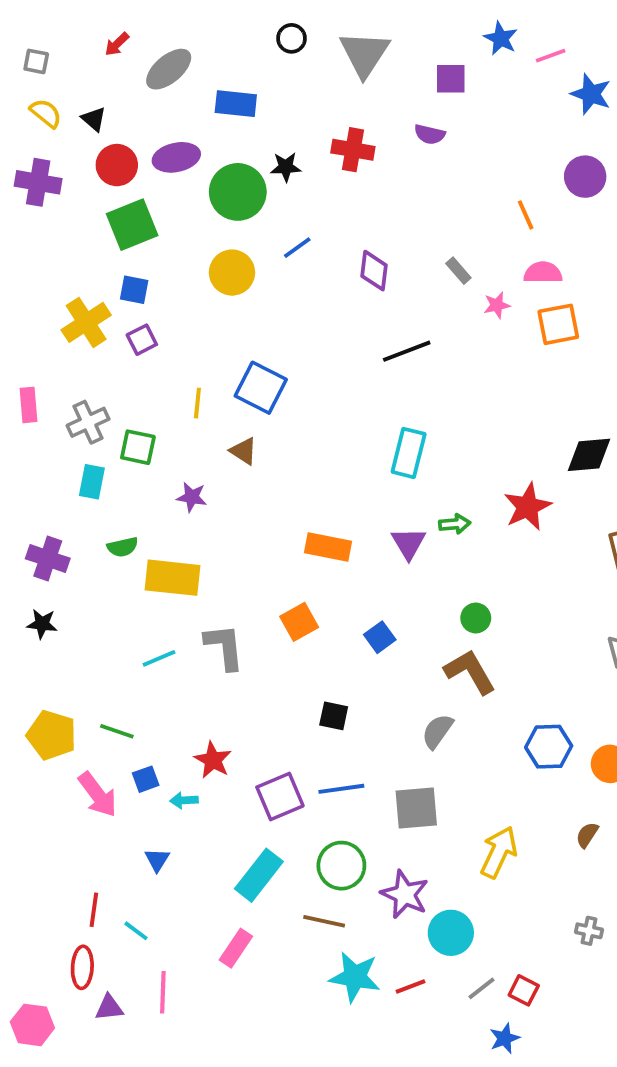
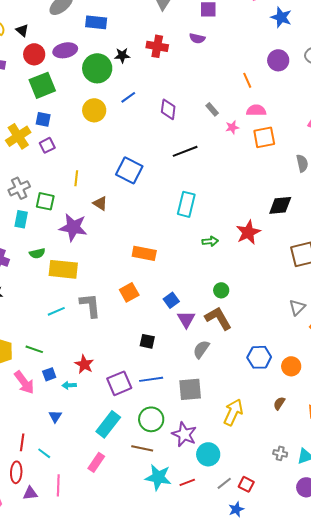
blue square: (261, 388) -> (129, 170), moved
purple star: (192, 497) -> (73, 227), size x1.8
purple triangle: (409, 543) -> (186, 319), moved

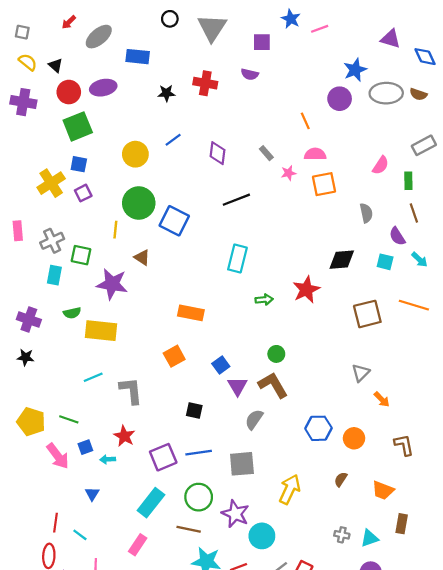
blue star: (281, 17) -> (355, 70), moved, turned 30
green circle: (97, 68) -> (139, 203), moved
gray L-shape: (90, 305) -> (131, 391), moved

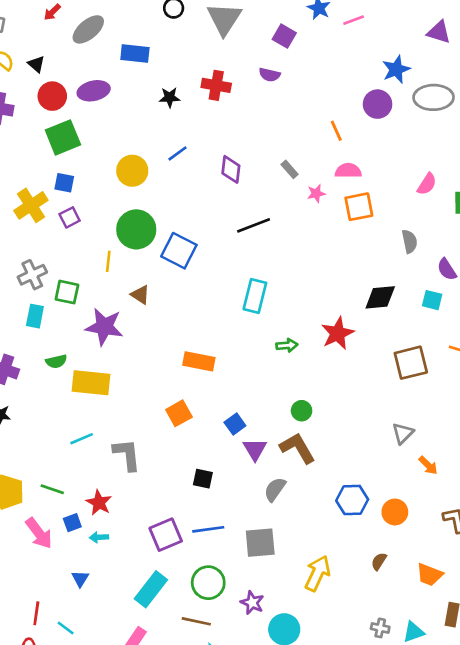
purple square: (262, 42) -> (284, 36), turned 30
red star: (124, 436) -> (99, 503), moved
purple star: (235, 514) -> (252, 603), size x0.7

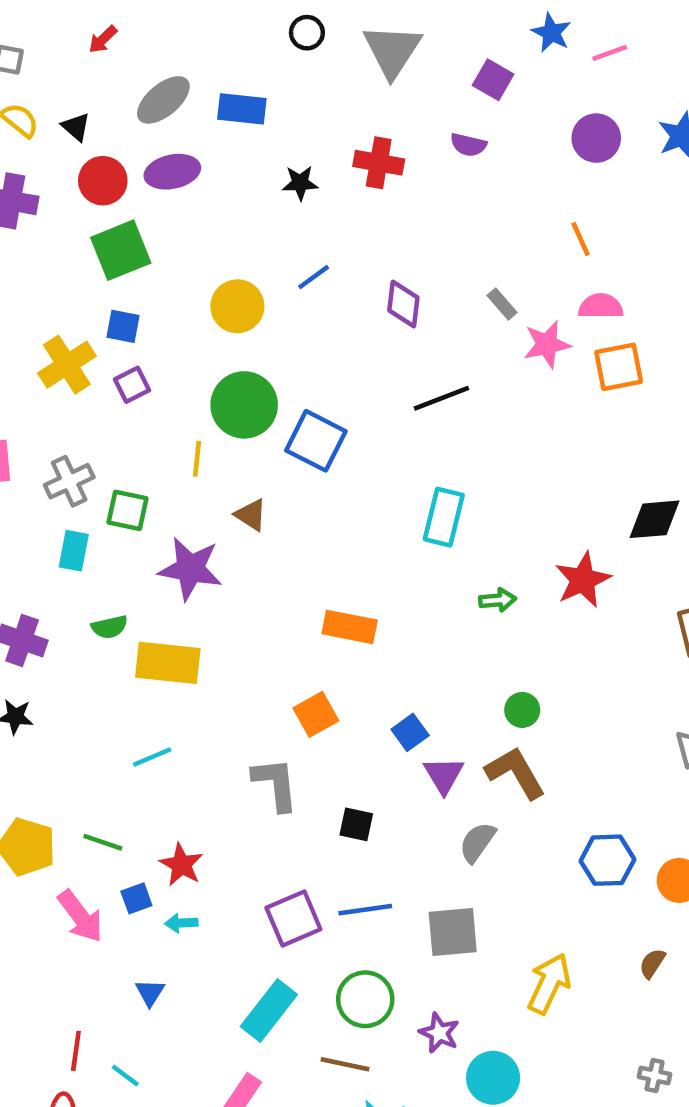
gray ellipse: (88, 29) -> (163, 100), moved
purple circle: (378, 104) -> (596, 138), moved
pink star: (316, 193) -> (547, 344), size x1.5
gray L-shape: (127, 455) -> (276, 784), moved

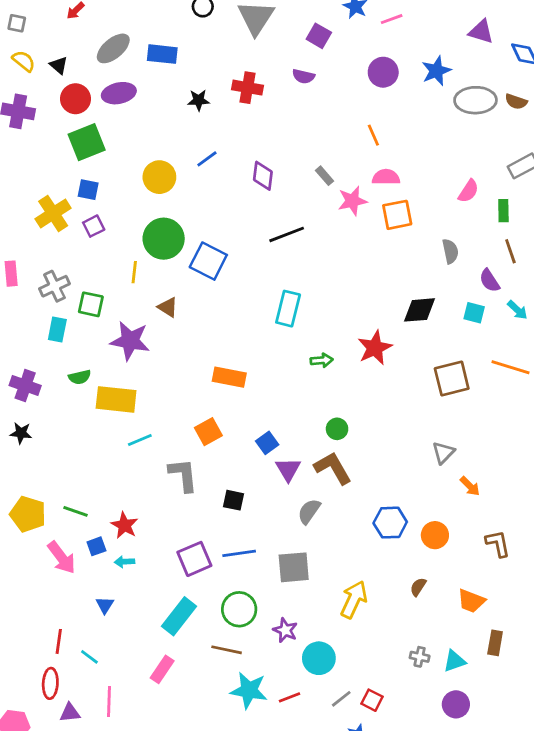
cyan line: (152, 757) -> (140, 440), moved

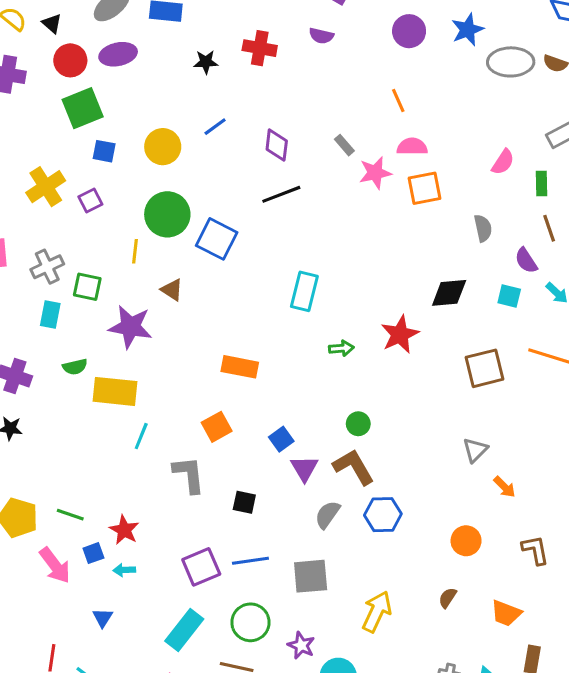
blue square: (88, 190) -> (104, 151), moved
black line: (287, 234) -> (281, 194), moved
cyan line: (140, 440) -> (141, 436), turned -45
blue hexagon: (390, 523) -> (383, 515), moved

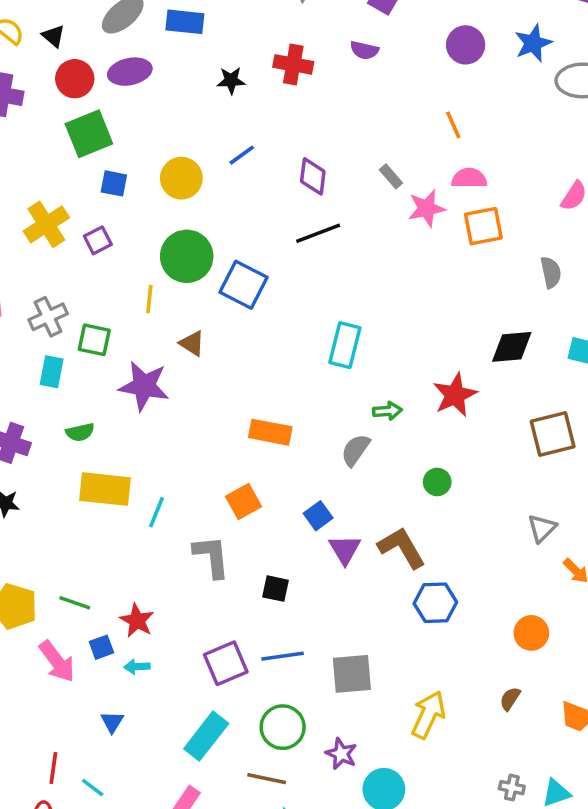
yellow rectangle: (115, 391) -> (105, 489), moved
green circle: (358, 424) -> (437, 482), moved
gray semicircle: (327, 515) -> (355, 450), moved

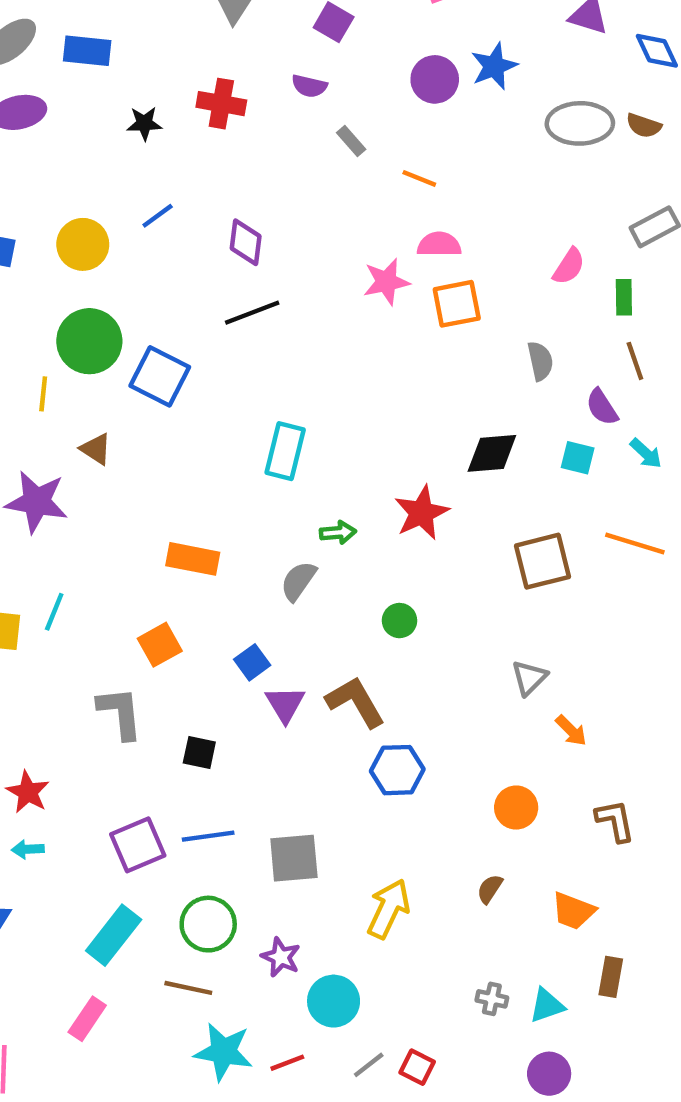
blue star: (533, 43) -> (494, 66), moved
orange line: (453, 125) -> (419, 178), turned -44
gray rectangle: (391, 176) -> (351, 141), moved
cyan line: (156, 512) -> (54, 612), moved

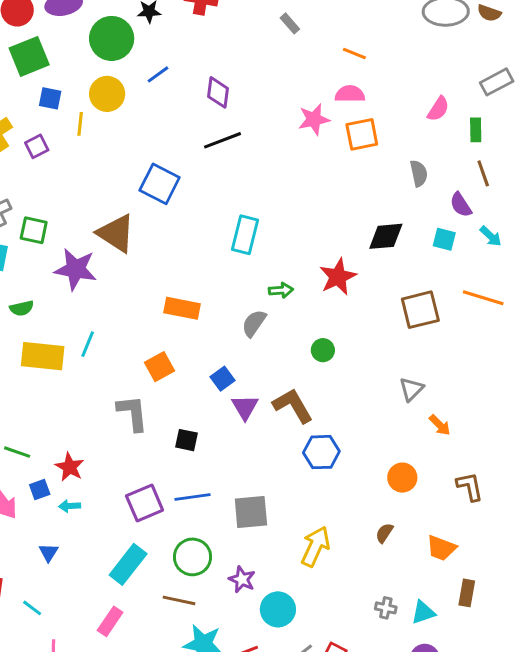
orange line: (419, 178) -> (354, 53), moved
green circle: (89, 341) -> (112, 38), moved
yellow line: (43, 394) -> (80, 124), moved
brown triangle: (96, 449) -> (116, 233), size x1.8

